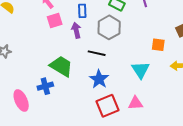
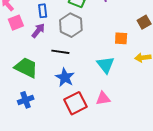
purple arrow: (76, 30) -> (38, 31), turned 56
blue cross: (45, 86) -> (26, 100), moved

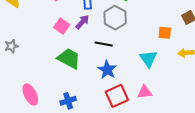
pink square: (16, 23) -> (62, 26), moved, turned -35
blue cross: (26, 100) -> (68, 101), moved

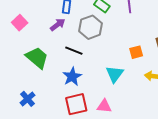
pink square: (62, 26) -> (20, 23), moved
orange square: (165, 33) -> (136, 52), turned -32
blue cross: (68, 101) -> (28, 99), turned -35

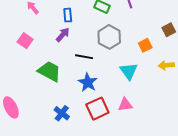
gray hexagon: (90, 27) -> (109, 37), moved
blue cross: (28, 99) -> (62, 113), moved

